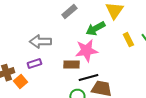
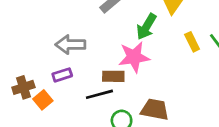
green arrow: (95, 29) -> (146, 27), turned -30
black line: (88, 78) -> (99, 94), moved

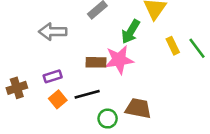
gray arrow: (70, 45) -> (53, 32), moved
brown rectangle: (113, 76) -> (96, 62), moved
orange square: (43, 100) -> (58, 99), moved

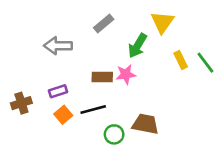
pink star: (119, 60) -> (126, 74), size x0.7

